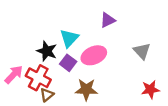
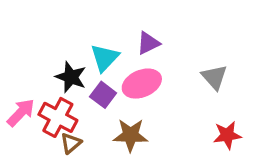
purple triangle: (108, 20) -> (148, 43), moved

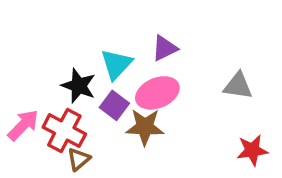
gray triangle: (214, 77) -> (238, 86), turned -40
brown star: (130, 135) -> (145, 127), moved

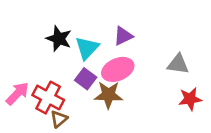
black star: (79, 86) -> (59, 39), moved
red star: (252, 150) -> (190, 99), moved

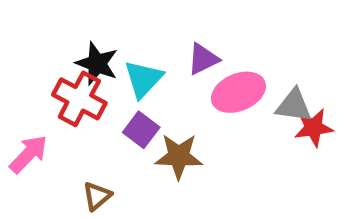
pink ellipse: (118, 69) -> (238, 92), moved
red cross: (48, 98) -> (79, 99), moved
red star: (190, 99) -> (314, 128), moved

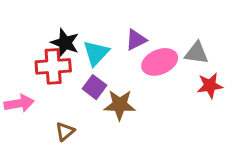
red cross: (79, 99) -> (53, 66), turned -32
gray triangle: (294, 105) -> (197, 53), moved
pink arrow: (28, 154) -> (19, 103), turned 36

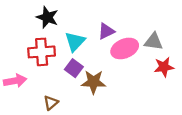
black star: (65, 43) -> (47, 17), moved

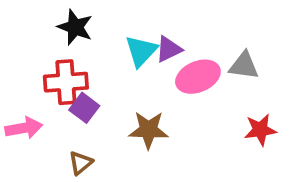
cyan triangle: (75, 42) -> (141, 51), moved
red star: (164, 67) -> (260, 130), moved
purple square: (74, 68) -> (84, 108), moved

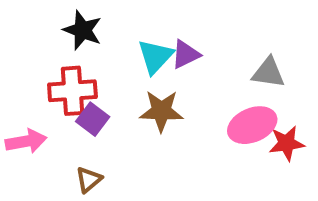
pink ellipse: (198, 77) -> (252, 125), moved
brown star: (148, 130) -> (161, 111), moved

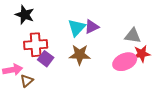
black star: (83, 30) -> (25, 15), moved
red star: (287, 143) -> (142, 54), moved
brown triangle: (89, 180) -> (27, 81), moved

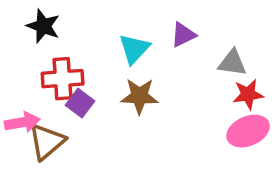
purple triangle: (92, 27) -> (183, 35), moved
pink ellipse: (125, 62) -> (248, 131), moved
brown triangle: (27, 81) -> (47, 142), size x1.6

